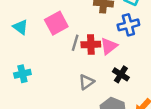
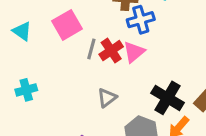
blue cross: (128, 25) -> (141, 20), moved
red cross: (91, 44) -> (111, 51), turned -30
black cross: (121, 74) -> (168, 98), moved, size x1.5

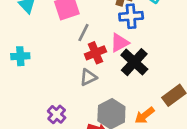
red cross: (111, 51) -> (95, 53), moved
black cross: (168, 98) -> (134, 62), moved

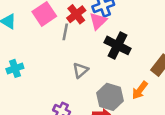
pink triangle: (120, 43) -> (98, 21), moved
red cross: (95, 53) -> (76, 14), moved

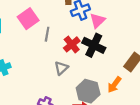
red cross: (76, 14) -> (72, 44), moved
pink triangle: (98, 21) -> (97, 21), moved

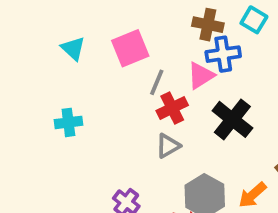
pink triangle: (97, 21) -> (201, 76), moved
red cross: (72, 44) -> (172, 108), moved

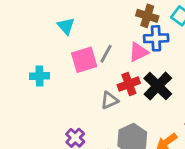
cyan triangle: (73, 48) -> (66, 26), moved
pink square: (130, 48) -> (84, 60), moved
red cross: (172, 108) -> (129, 84), moved

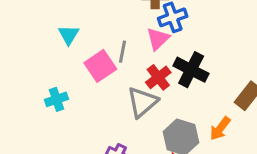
cyan triangle: (66, 26) -> (69, 35), turned 30
gray triangle: (109, 100) -> (142, 102), size x1.5

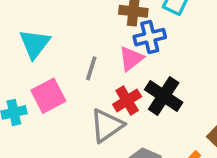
cyan triangle: (69, 35) -> (35, 44), size x1.4
pink square: (100, 66) -> (48, 96), moved

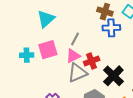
pink triangle: (131, 58) -> (73, 56), moved
black cross: (164, 96) -> (113, 76), moved

